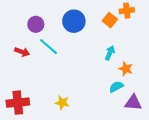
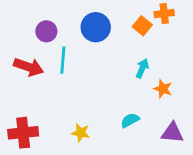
cyan line: (48, 47) -> (63, 60), turned 54
red arrow: (22, 52) -> (29, 67), size x1.5
cyan semicircle: (116, 87) -> (130, 120), moved

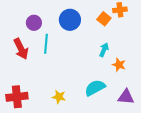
red arrow: (29, 67) -> (21, 49), turned 45
cyan semicircle: (130, 120) -> (95, 88), size x1.5

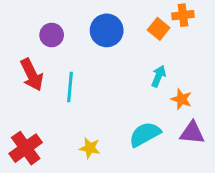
cyan line: (46, 44) -> (70, 87), moved
red cross: (17, 97) -> (26, 148), turned -30
purple triangle: (126, 97) -> (192, 133), moved

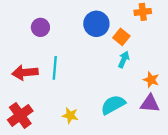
orange square: (159, 29) -> (121, 37), moved
blue circle: (107, 30) -> (96, 24), moved
red arrow: (32, 75) -> (25, 73), moved, turned 110
orange star: (181, 99) -> (151, 80), moved

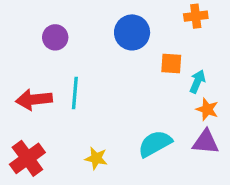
orange square: (121, 37) -> (171, 64), moved, turned -35
cyan arrow: (124, 60) -> (197, 82), moved

